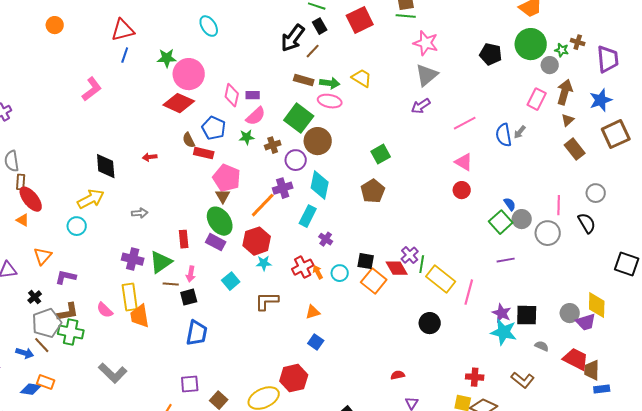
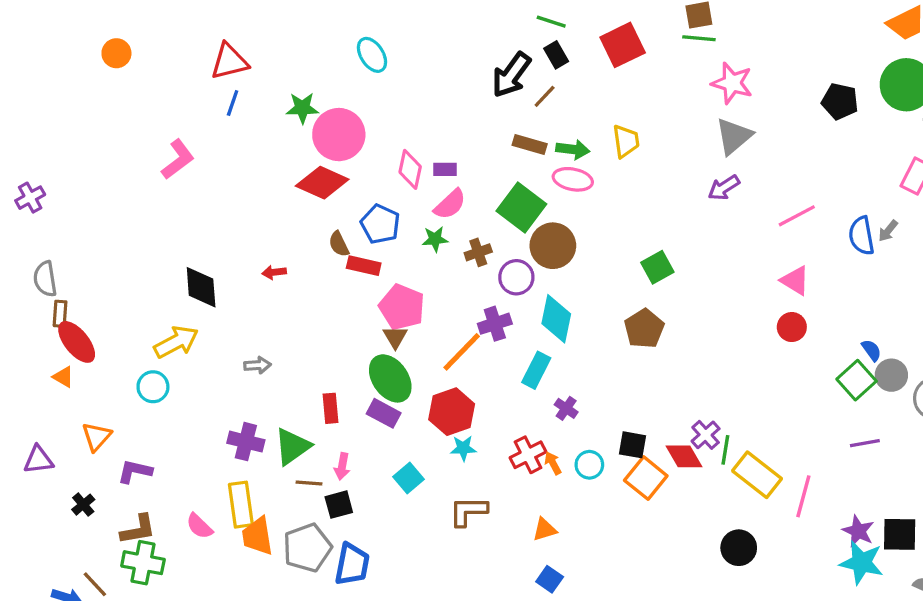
yellow trapezoid: (362, 78) -> (626, 141), turned 50
gray pentagon: (47, 323) -> (307, 548), moved

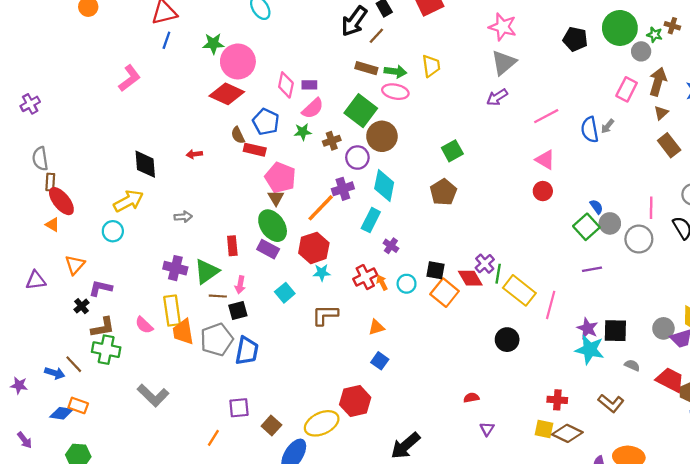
black cross: (83, 505) -> (82, 306), moved

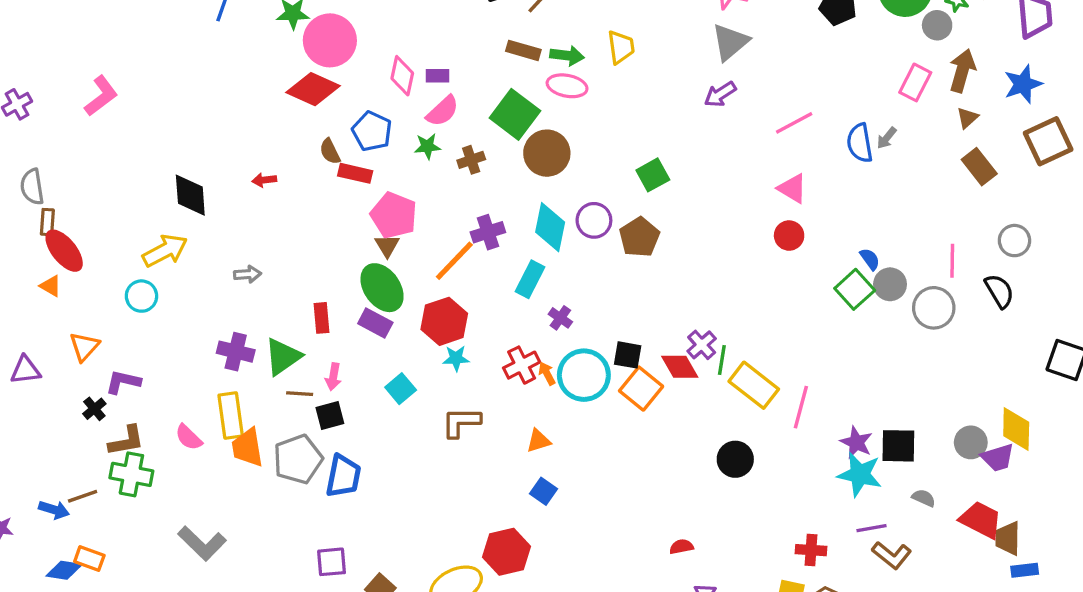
pink L-shape: (130, 78) -> (101, 96), moved
purple circle: (357, 158) -> (594, 220), moved
purple line: (592, 269) -> (872, 528), moved
cyan circle: (407, 284) -> (584, 375), size x1.8
brown line: (74, 364) -> (83, 496), turned -66

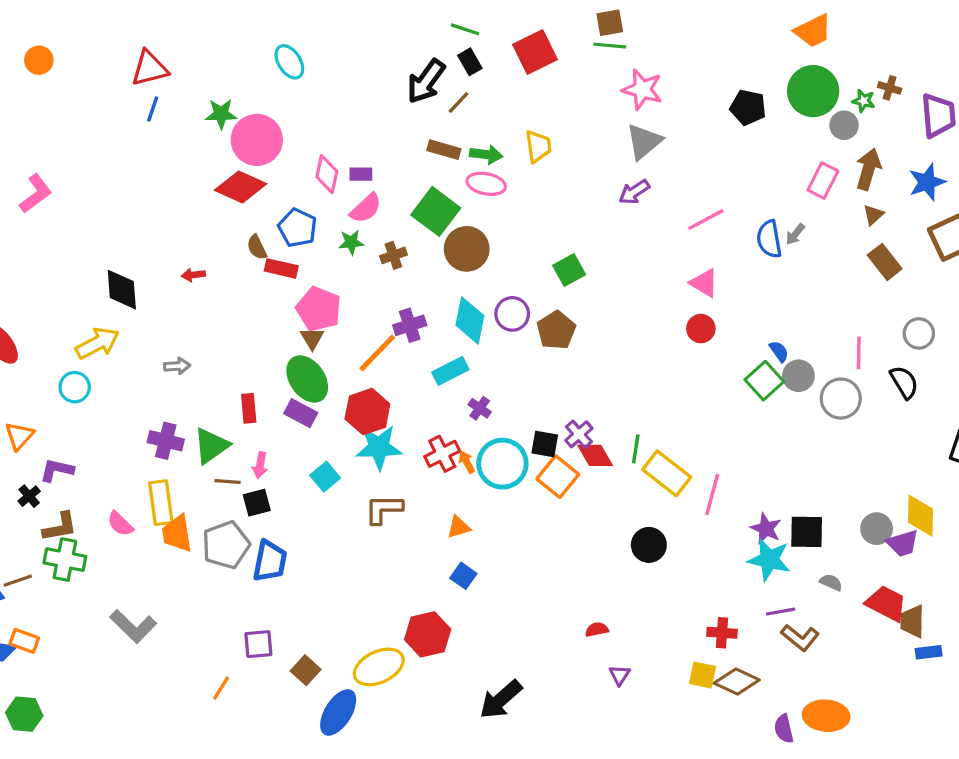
cyan rectangle: (530, 279) -> (450, 371), turned 36
purple cross: (702, 345) -> (579, 434), moved
cyan star: (456, 358) -> (379, 447), size x1.8

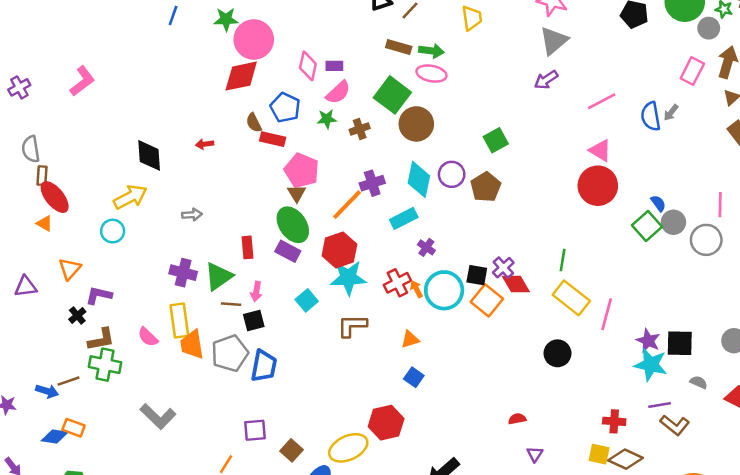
yellow trapezoid: (538, 146) -> (472, 18), moved
red diamond: (241, 187) -> (241, 76), turned -36
red circle: (701, 329) -> (598, 186), size x1.8
green line: (636, 449) -> (563, 260), moved

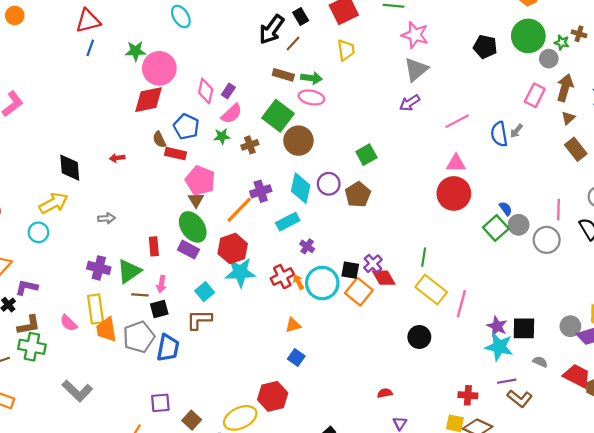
purple rectangle: (334, 66) -> (228, 91), turned -56
pink triangle: (600, 150) -> (456, 163), turned -30
brown L-shape: (352, 326) -> (199, 320), moved

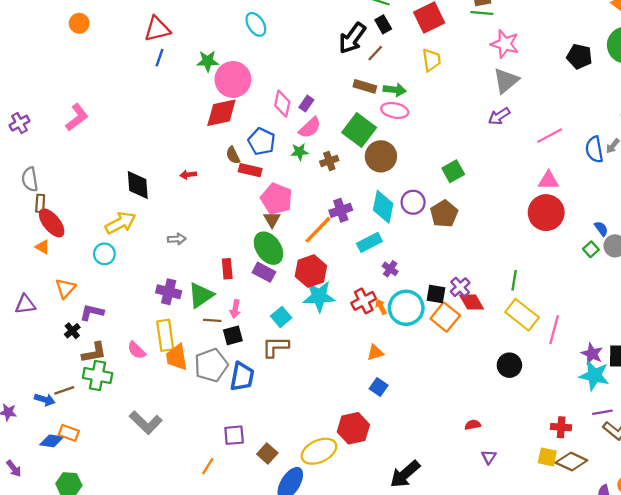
green square: (496, 228) -> (591, 249), size x0.6

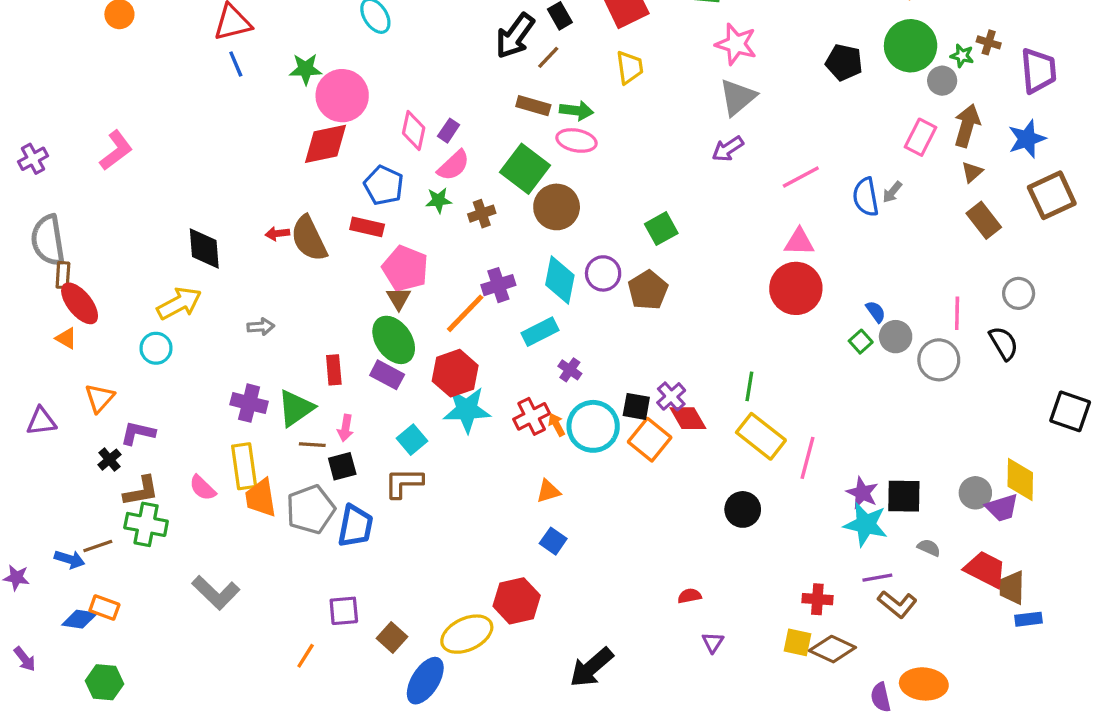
blue line: (159, 58) -> (236, 64), turned -42
brown semicircle: (233, 155) -> (309, 239), moved, size x1.8
gray semicircle: (30, 179) -> (48, 240), size x1.4

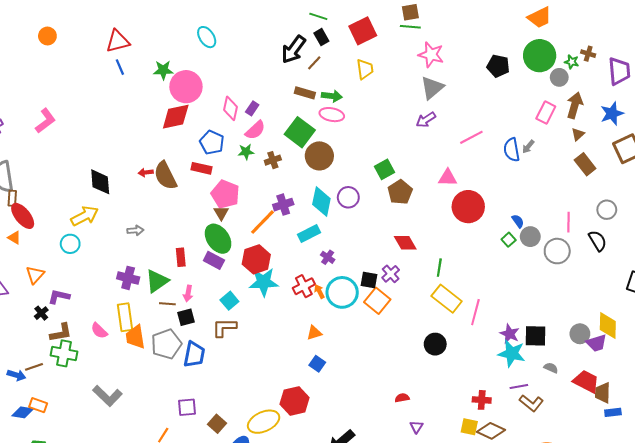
pink triangle: (799, 242) -> (448, 178), moved
brown pentagon: (648, 290) -> (400, 192), moved
red diamond: (688, 418) -> (405, 243), moved

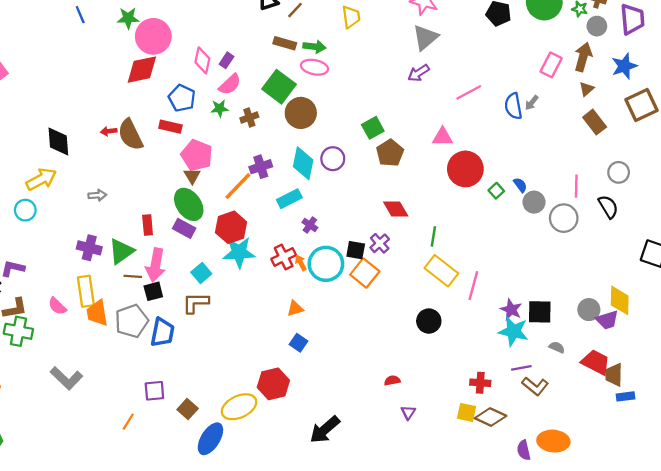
gray circle: (559, 77) -> (597, 26), moved
green square: (509, 240) -> (496, 191), moved
pink arrow: (188, 293) -> (156, 265), size x1.8

